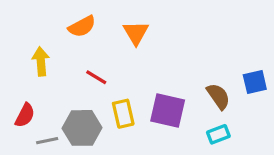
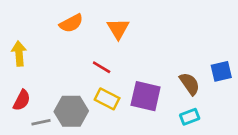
yellow arrow: (41, 61) -> (19, 53), moved
red line: (96, 77) -> (102, 67), moved
yellow rectangle: (123, 114) -> (107, 99), turned -50

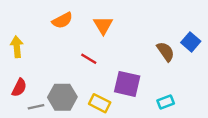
blue square: (221, 71) -> (191, 42), moved, turned -36
brown semicircle: (190, 84) -> (166, 52), moved
yellow rectangle: (107, 99) -> (100, 103), moved

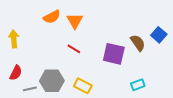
orange triangle: (103, 25) -> (75, 21), moved
purple square: (127, 84) -> (114, 54), moved

